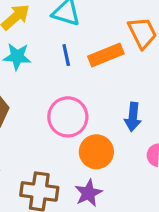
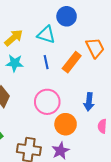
orange rectangle: (106, 55) -> (72, 62), turned -30

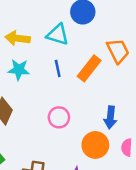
yellow arrow: (14, 38) -> (18, 38), turned -132
pink circle: (47, 102) -> (59, 117), size x0.7
orange circle: (66, 124) -> (95, 145), moved

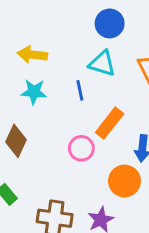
cyan triangle: (58, 35) -> (102, 64), moved
orange rectangle: (89, 68) -> (110, 123), moved

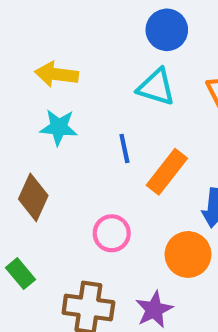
blue line: (80, 90) -> (124, 149), moved
pink circle: (81, 148) -> (112, 233), moved

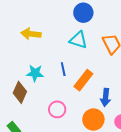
cyan star: (59, 127) -> (35, 73), moved

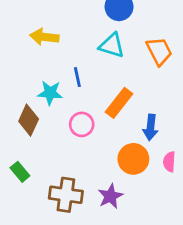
blue line: (63, 69) -> (77, 77), moved
pink circle: (57, 109) -> (82, 124), moved

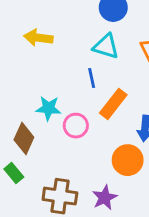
blue line: (77, 77) -> (92, 78), moved
cyan star: (50, 93) -> (48, 108), moved
brown diamond: (29, 120) -> (24, 138), moved

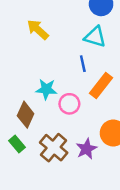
yellow arrow: (38, 38) -> (38, 30), turned 35
brown cross: (60, 196) -> (54, 148), moved, turned 32
purple star: (105, 198) -> (86, 149), moved

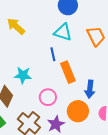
orange rectangle: (101, 86) -> (68, 72), turned -60
pink circle: (69, 104) -> (48, 97), moved

